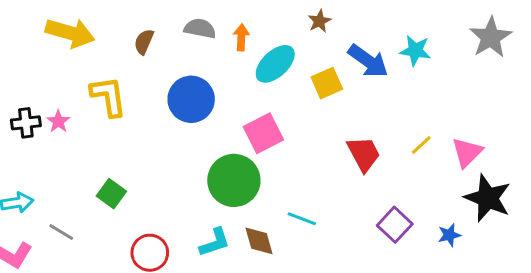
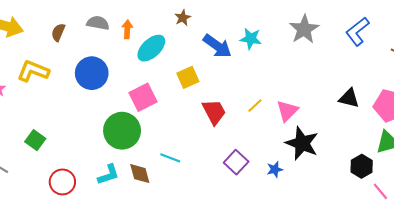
yellow square: (327, 83) -> (188, 77), moved
yellow L-shape: (108, 96) -> (33, 71), turned -60

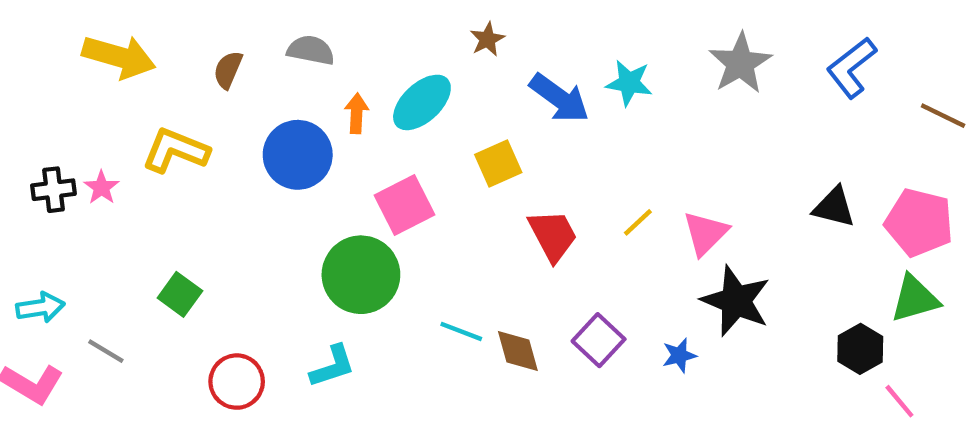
orange arrow: (127, 29) -> (357, 113), moved
brown diamond: (140, 174) -> (518, 351), moved

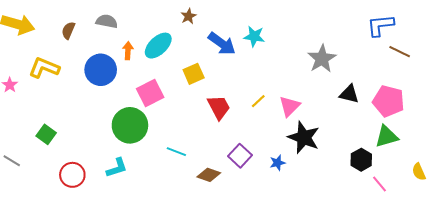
gray star: (740, 63) -> (322, 59), moved
blue L-shape: (851, 68) -> (380, 25), moved, turned 32
brown diamond: (518, 351) -> (209, 175), moved, turned -55

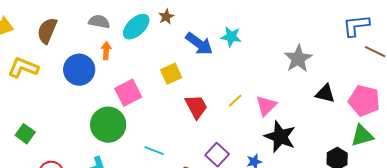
gray semicircle: (107, 21) -> (99, 22), moved
brown semicircle: (68, 30) -> (47, 31), size x1.5
cyan ellipse: (158, 46) -> (136, 27), moved

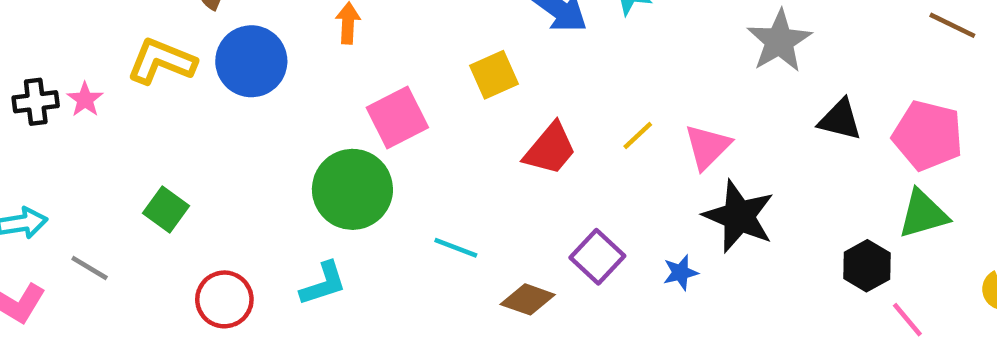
blue circle: (79, 70) -> (251, 61), moved
red trapezoid: (196, 107) -> (550, 149), turned 68

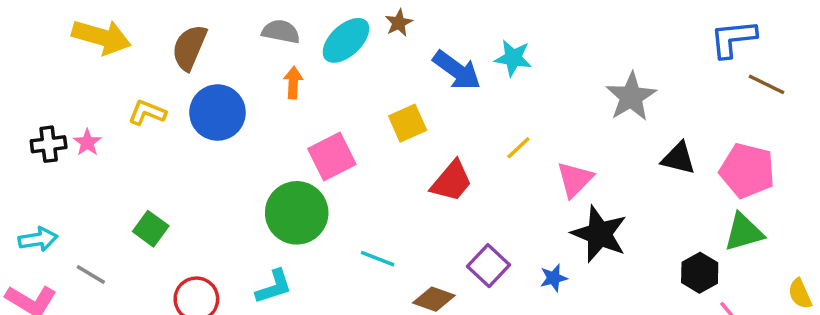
yellow L-shape: (161, 61) -> (147, 113), size x0.7
yellow line: (638, 135) -> (518, 148), moved

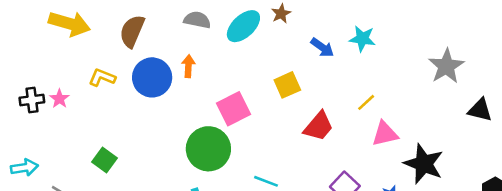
blue arrow: (457, 70) -> (322, 47), size x0.7
orange arrow: (293, 83) -> (188, 66), moved
pink triangle: (575, 179) -> (385, 134), moved, turned 32

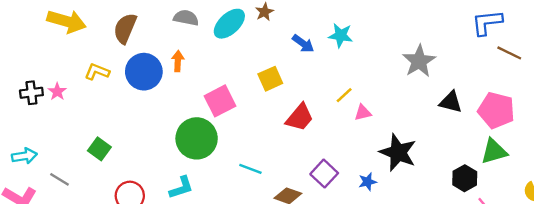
pink triangle: (385, 134) -> (363, 113), moved, size x0.7

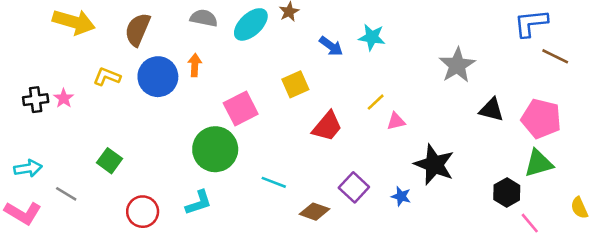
blue star: (368, 182) -> (401, 196), turned 30

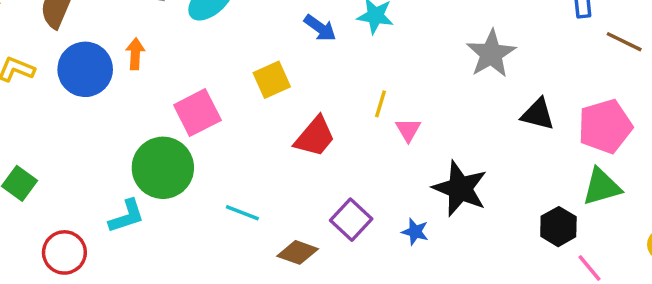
yellow line: (376, 102) -> (381, 104), turned -30
pink pentagon: (541, 119) -> (605, 126), turned -30
pink triangle: (396, 121) -> (408, 130), turned -48
cyan L-shape: (199, 203) -> (127, 216), moved

